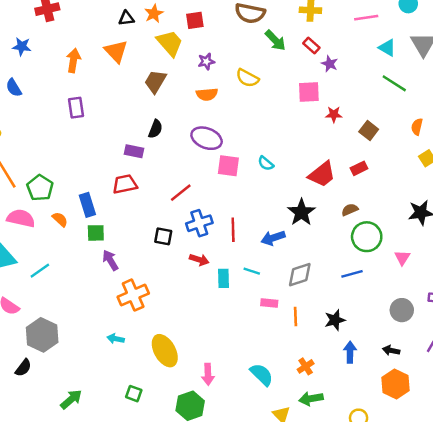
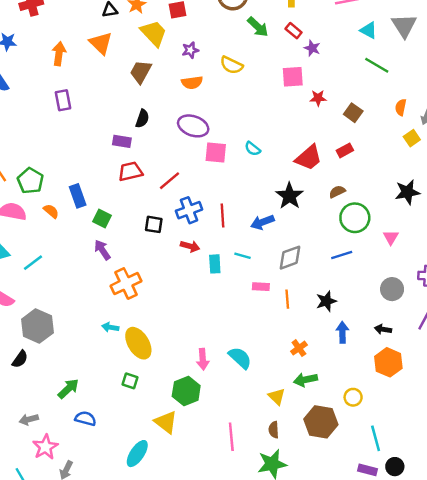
red trapezoid: (125, 184) -> (130, 171), moved
green square: (96, 233) -> (102, 218), moved, turned 30
yellow ellipse: (165, 351) -> (138, 343), moved
cyan semicircle: (262, 375) -> (240, 358), moved

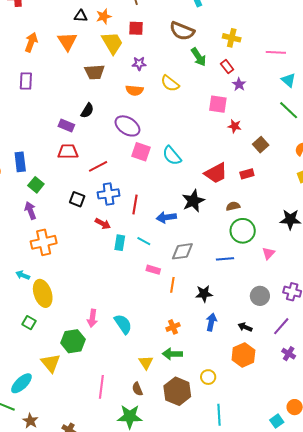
brown trapezoid: (141, 72) -> (95, 72), turned -135
cyan semicircle: (253, 149) -> (172, 156), size x1.5
brown semicircle: (274, 430) -> (137, 389), turned -32

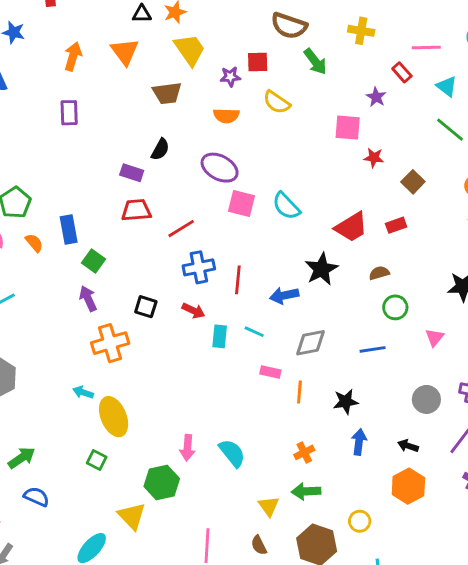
red square: (136, 28) -> (258, 62), moved
red rectangle: (227, 67) -> (402, 72), moved
black square: (77, 199) -> (146, 307), moved
green circle: (243, 231) -> (395, 307), size x0.7

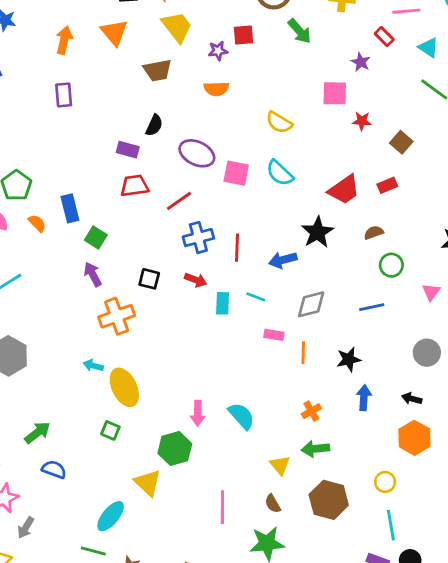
yellow semicircle: (277, 102) -> (279, 122), moved
purple ellipse: (220, 168) -> (197, 153), moved
yellow circle: (360, 521) -> (385, 482), moved

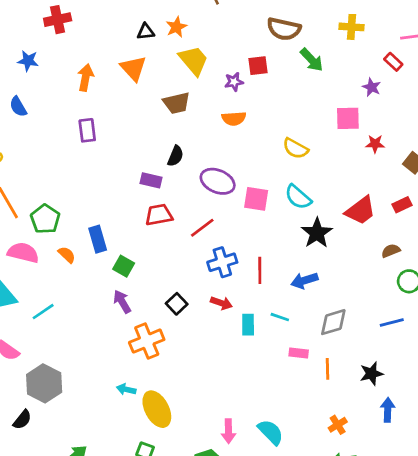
black star: (317, 232) -> (317, 233), moved
black square: (149, 279) -> (177, 304), turned 35

